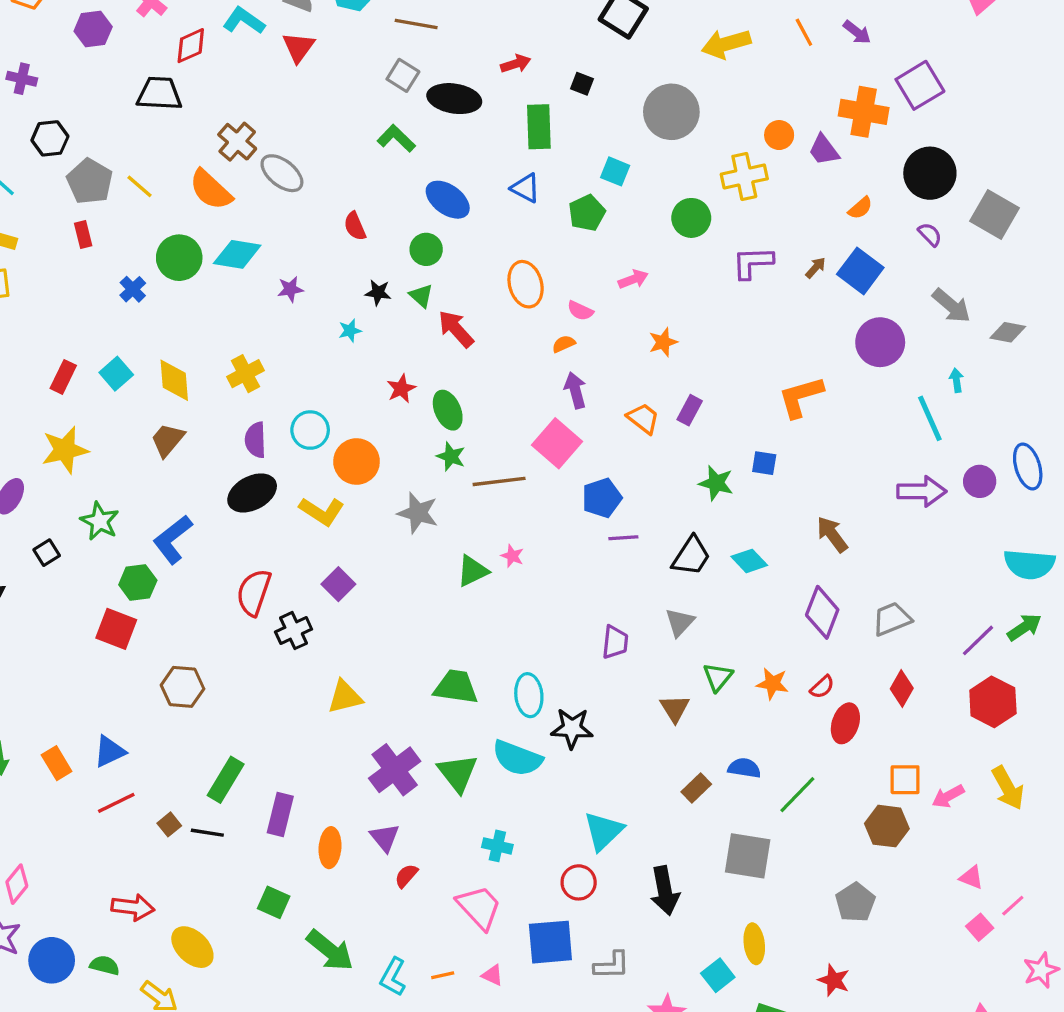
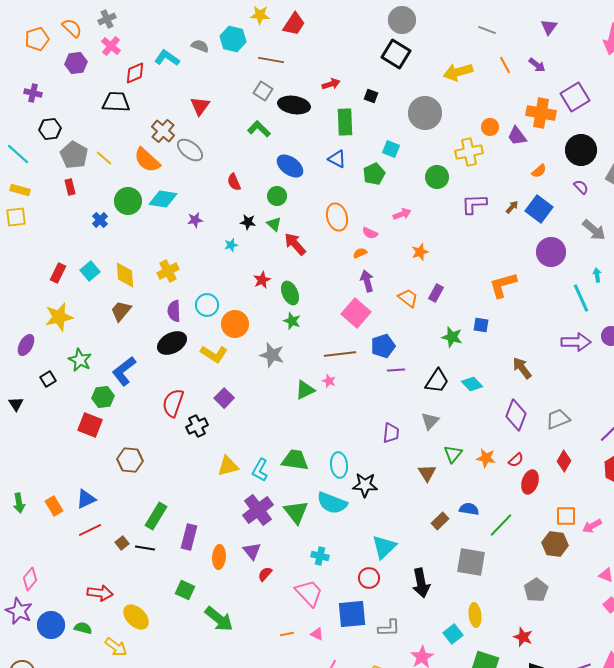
red triangle: (299, 47) -> (200, 106), moved
brown line: (499, 481) -> (340, 354), moved
cyan L-shape: (393, 977) -> (260, 470), moved

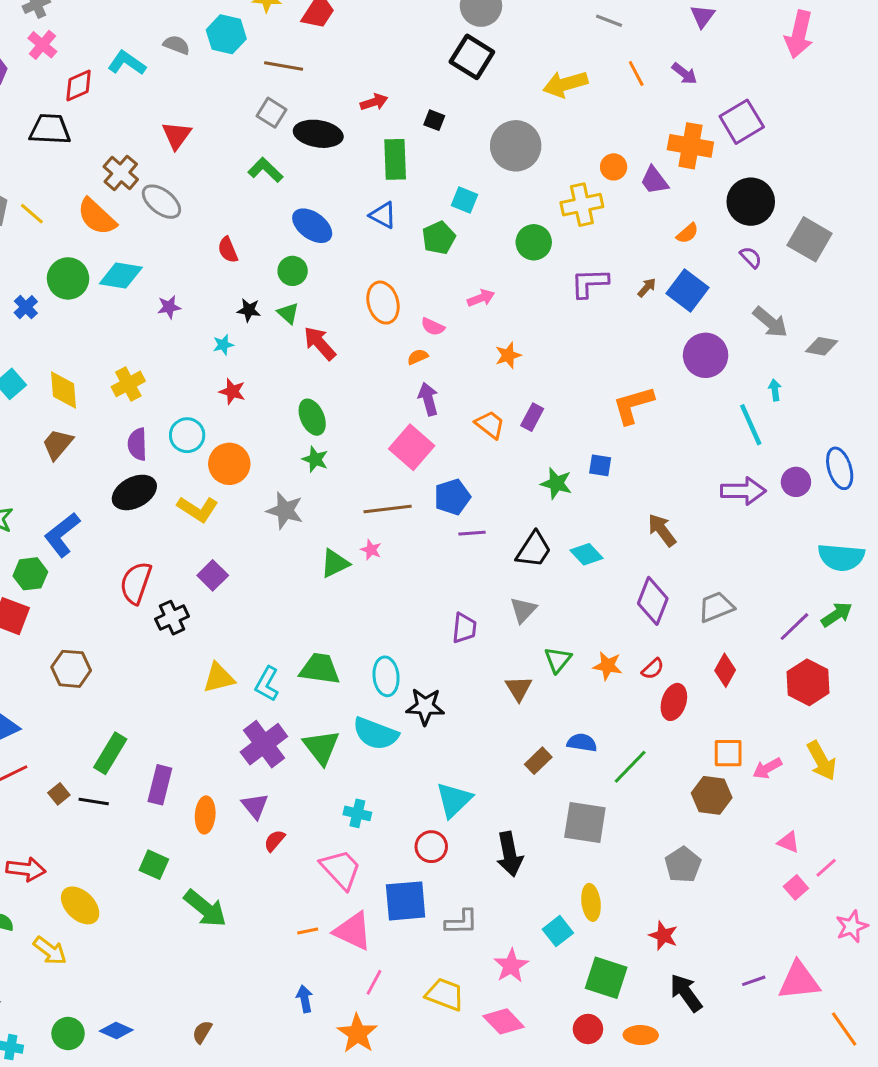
red star: (262, 280) -> (232, 391), moved, turned -30
pink triangle: (317, 634) -> (353, 931), size x2.0

